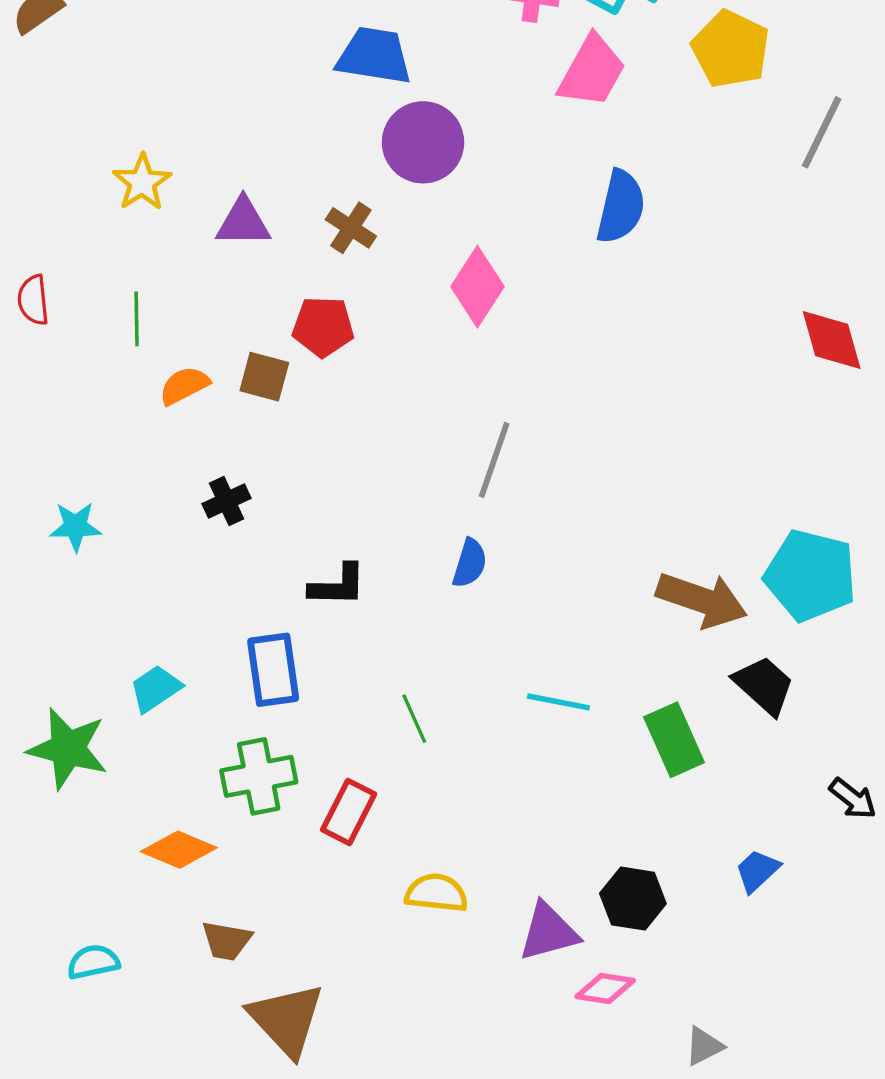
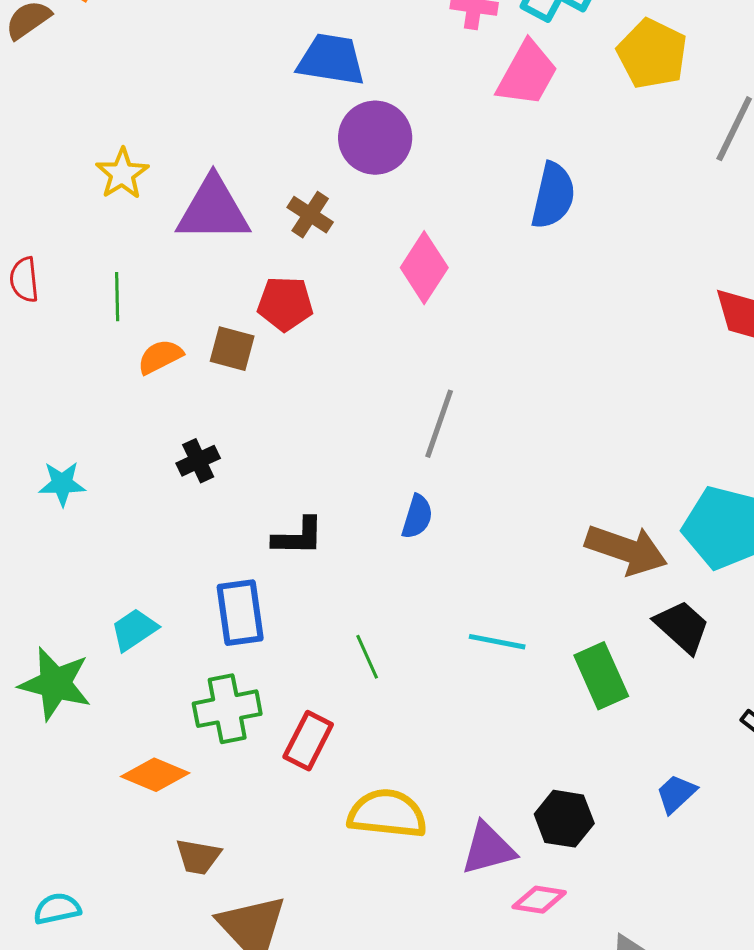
purple triangle: (243, 222) -> (213, 210), size x1.5
yellow semicircle: (436, 893) -> (387, 814), size x1.4
cyan semicircle: (93, 962) -> (57, 909), moved

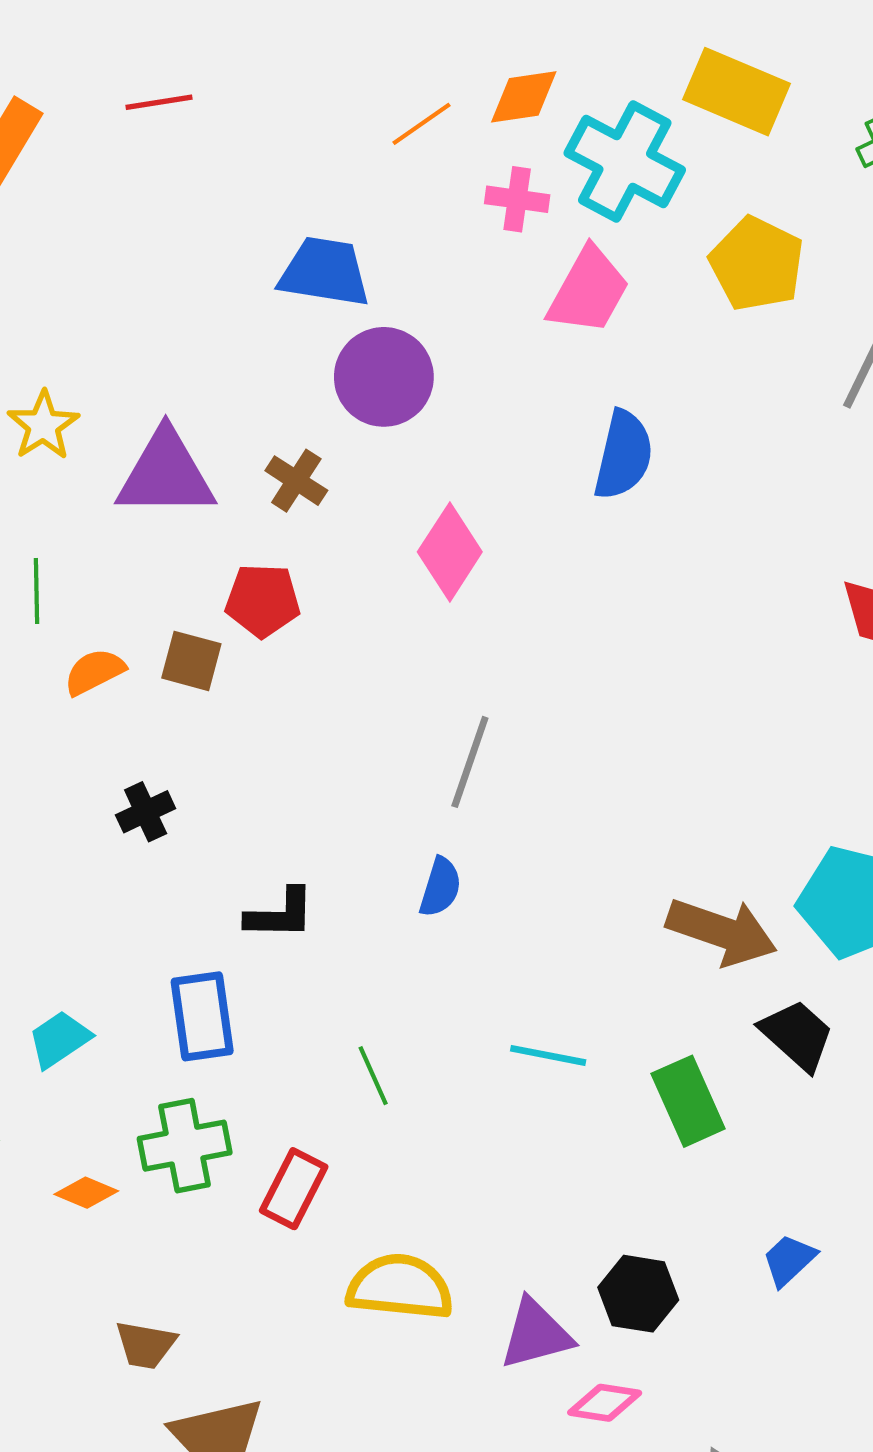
orange diamond: (155, 775) -> (86, 1193), moved, size x0.7

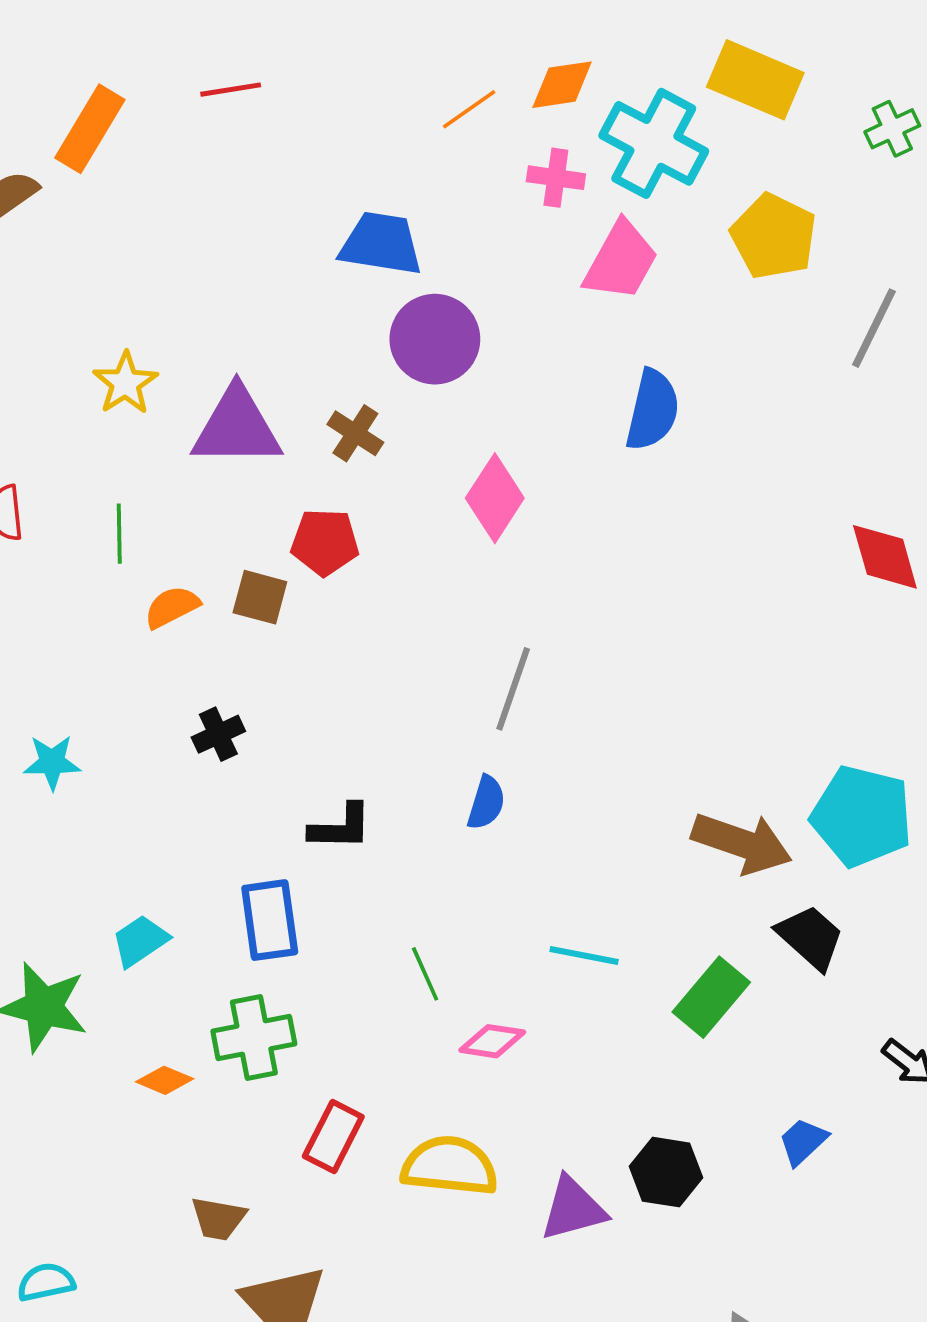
green rectangle: (688, 1101) -> (711, 997), turned 64
red rectangle: (294, 1189) -> (333, 1137), moved
pink diamond: (605, 1403) -> (492, 1041), moved

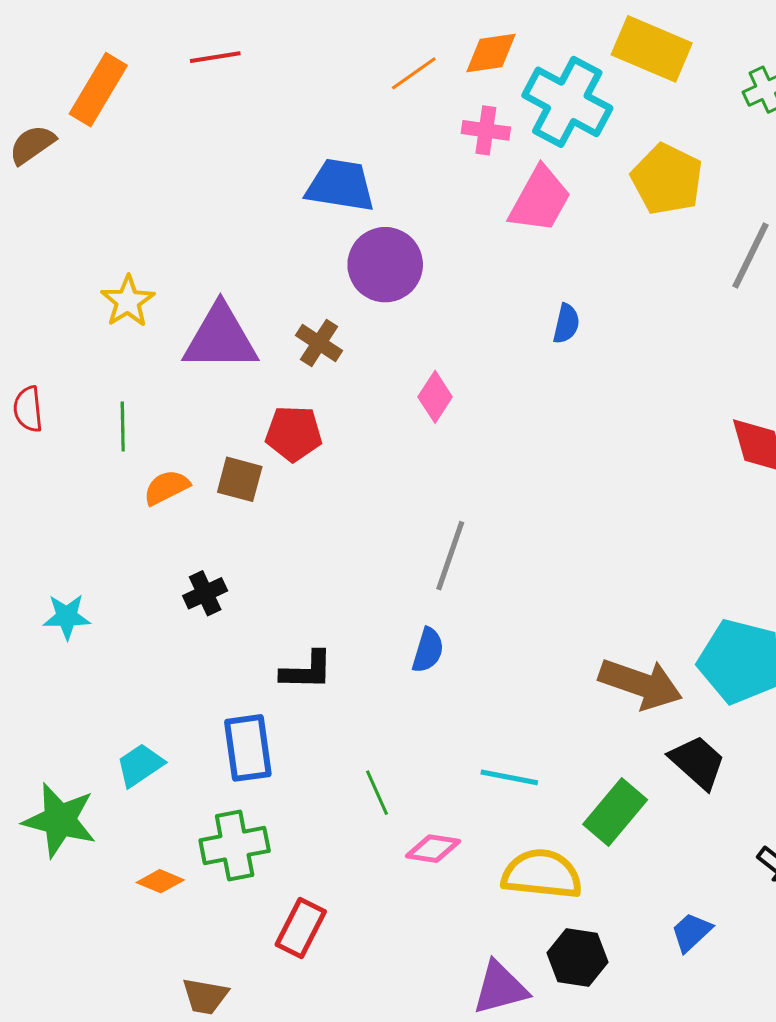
blue semicircle: (653, 410) -> (566, 324), size x0.6
pink diamond: (495, 498) -> (435, 397), size x0.7
yellow semicircle: (450, 1166) -> (542, 874), moved

